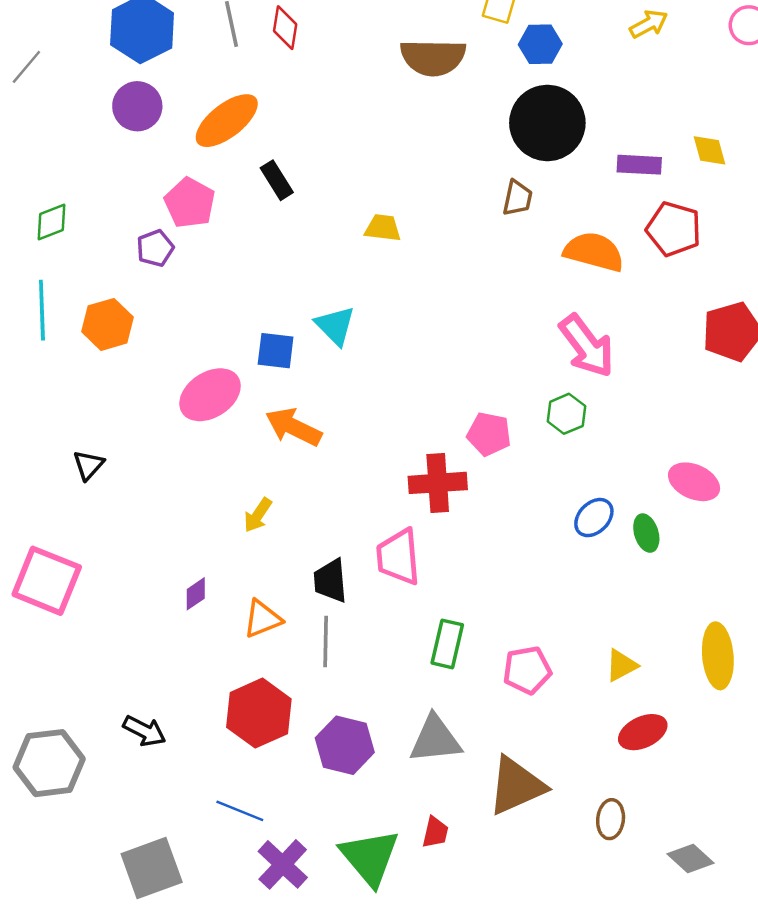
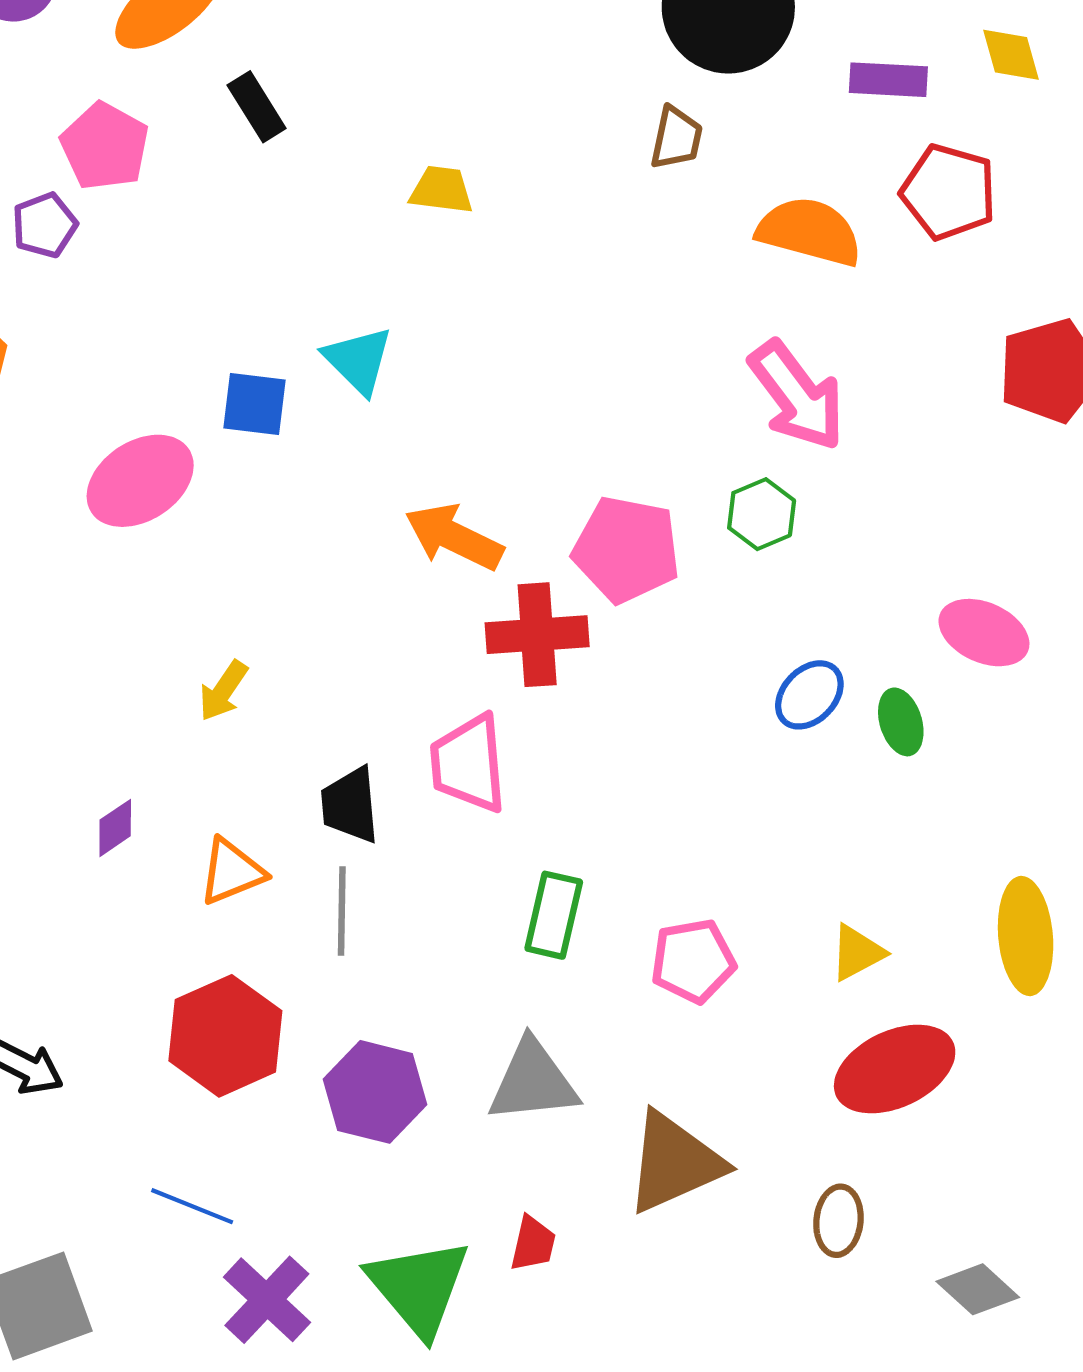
orange arrow: (293, 427) -> (454, 537), moved
pink pentagon: (489, 434) -> (626, 549), size x1.4
red ellipse: (643, 732) -> (895, 1069), size x1.4

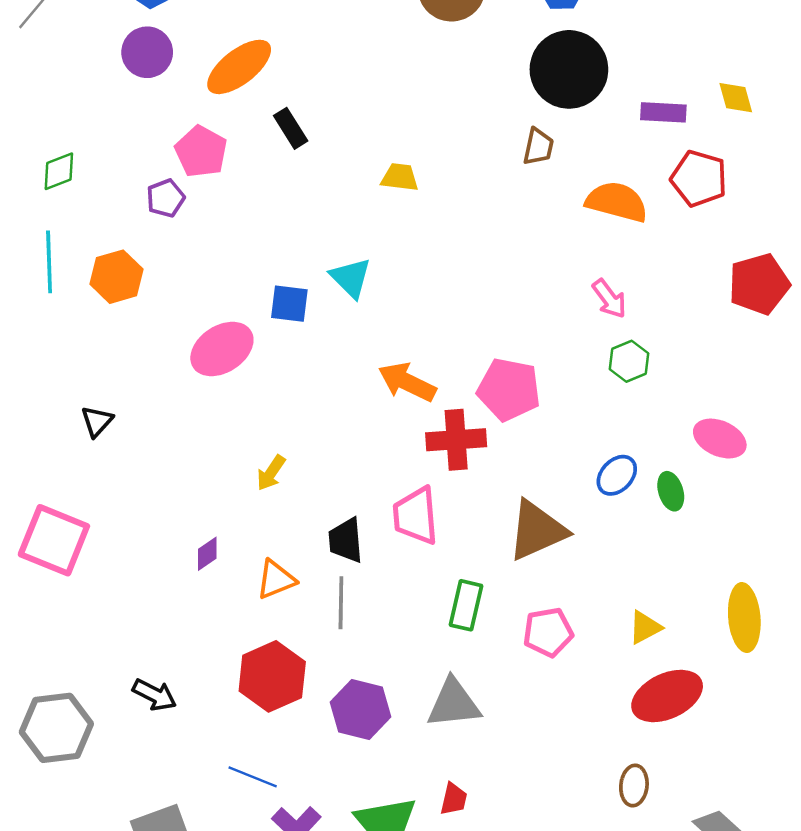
pink arrow: (797, 396) -> (609, 299), size x0.6
green hexagon: (762, 514) -> (629, 361), moved
brown triangle: (674, 1163) -> (537, 530), moved

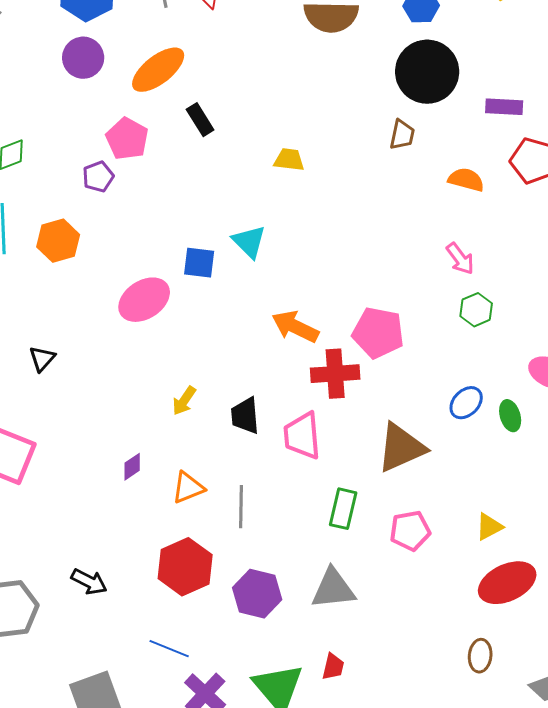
orange semicircle: (617, 202) -> (466, 180), size x0.7
black trapezoid: (346, 540) -> (245, 416), moved

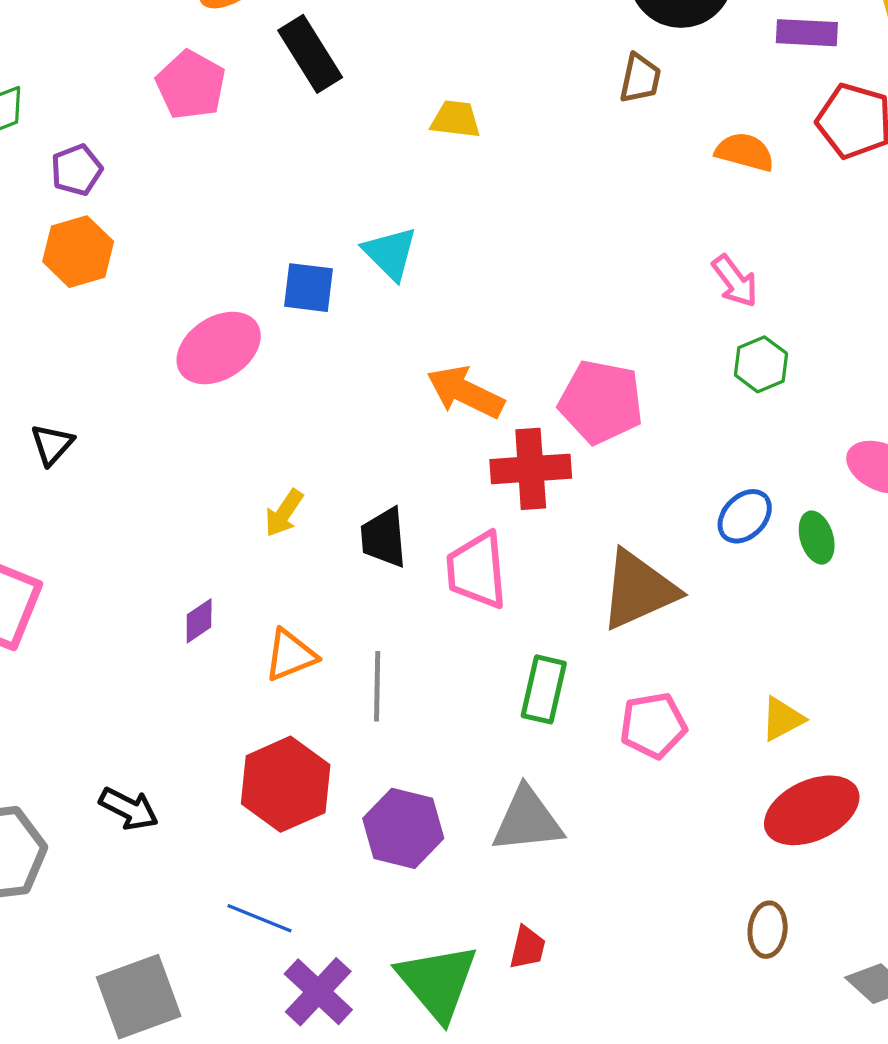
black rectangle: (200, 120) -> (310, 54), size x1.4
purple pentagon: (98, 177) -> (76, 170), moved

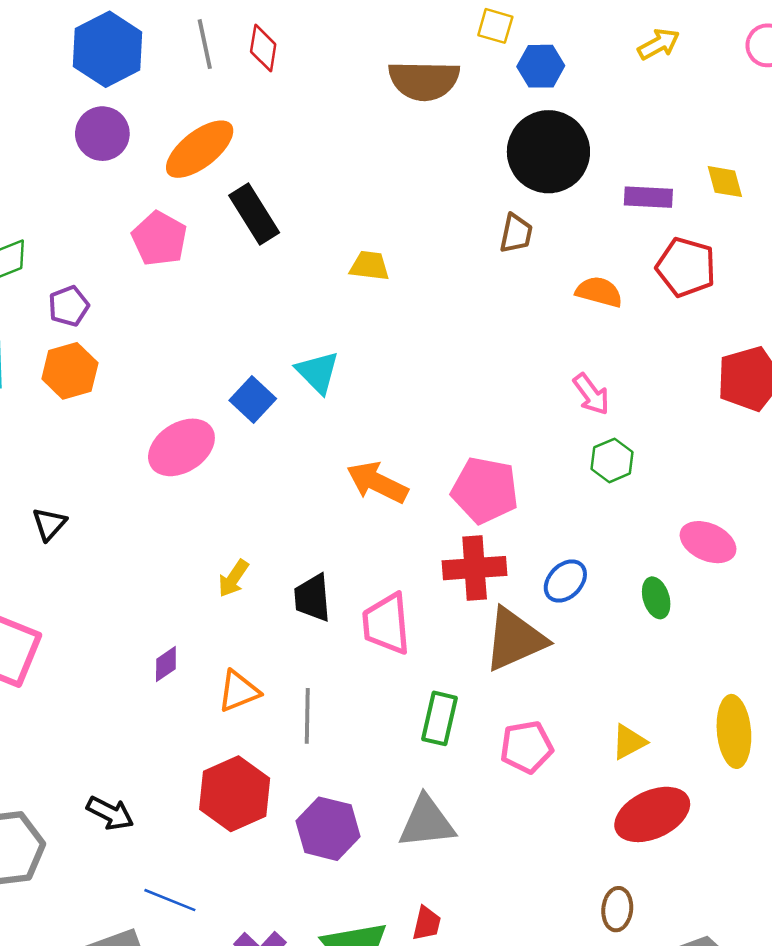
blue square: (308, 288) -> (253, 399), turned 36
red cross: (531, 469) -> (475, 568), moved
blue ellipse: (745, 516) -> (565, 581), moved
blue line: (259, 918) -> (170, 900), moved

